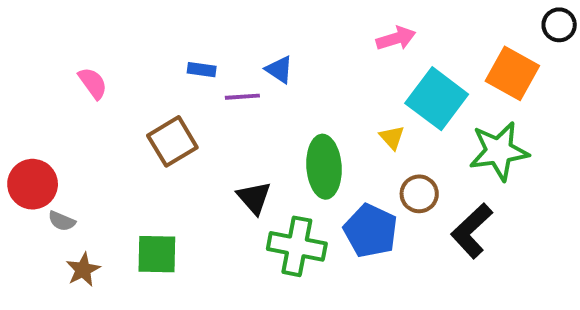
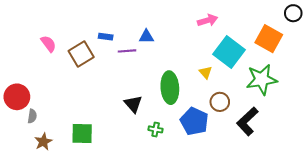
blue triangle: (279, 70) -> (146, 37), turned -35
brown square: (172, 141) -> (81, 54), moved
gray semicircle: (62, 221) -> (32, 116), turned -104
green cross: (297, 246) -> (156, 129), size x0.5

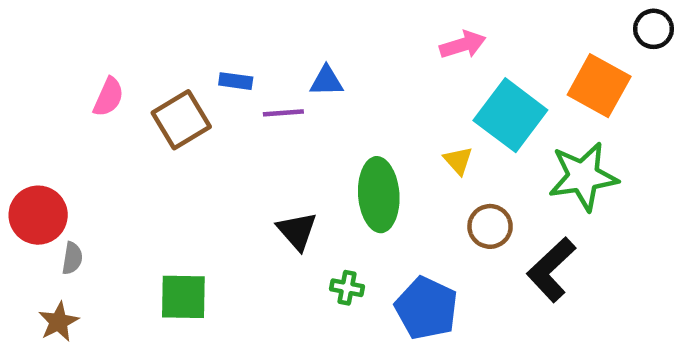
pink semicircle: (48, 44) -> (109, 97), turned 60
blue pentagon: (194, 121) -> (426, 308), moved
brown star: (43, 142) -> (59, 322), moved

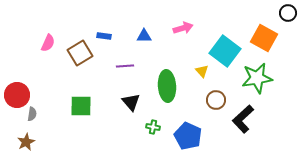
pink arrow: (463, 45) -> (183, 28), moved
purple line: (283, 113) -> (125, 66), moved
green square: (183, 297) -> (81, 106), moved

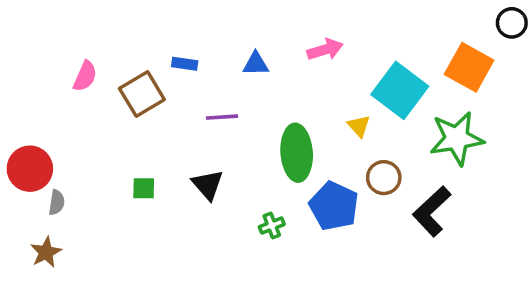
black triangle: (131, 102) -> (208, 185), moved
green square: (81, 106) -> (144, 188), size x0.6
green cross: (153, 127) -> (272, 226), turned -32
blue pentagon: (188, 136) -> (334, 206), moved

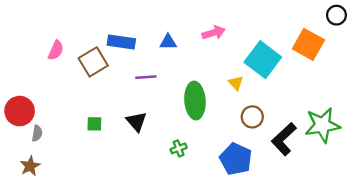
blue rectangle: (185, 64) -> (121, 42), size x1.6
green star: (457, 138) -> (322, 125), moved
blue pentagon: (334, 206) -> (236, 159), moved

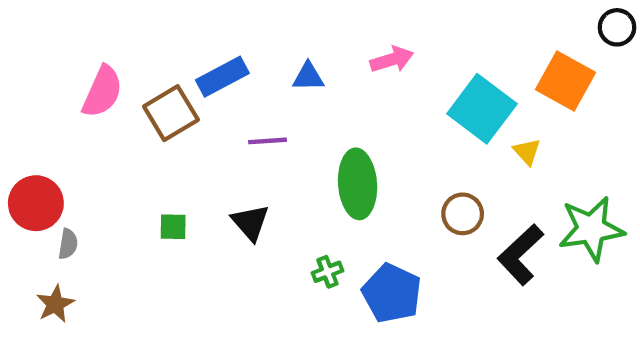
blue rectangle: (121, 42) -> (222, 77), turned -36
pink semicircle: (56, 50) -> (102, 92), size x1.4
yellow triangle: (236, 83) -> (527, 152), moved
blue pentagon: (236, 159) -> (392, 293), moved

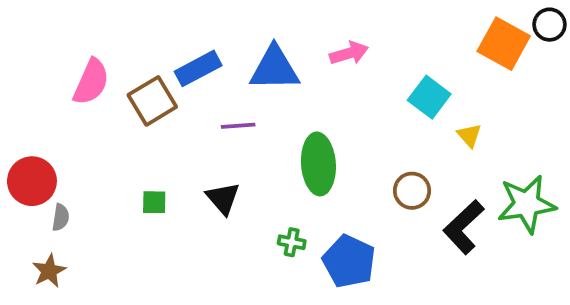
blue triangle: (308, 77) -> (274, 68), size x1.8
orange square: (566, 81) -> (504, 44), moved
cyan square: (482, 109) -> (429, 97), size x0.7
green cross: (328, 272) -> (292, 242), turned 32

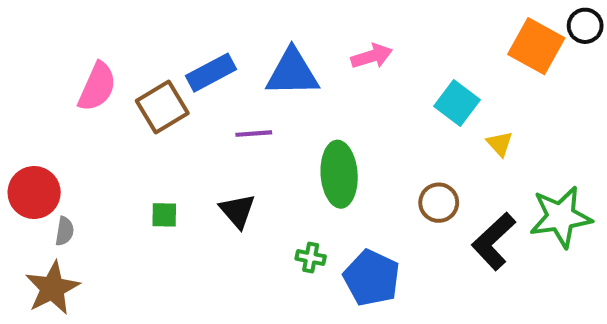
brown star: (49, 271) -> (52, 288), size x1.5

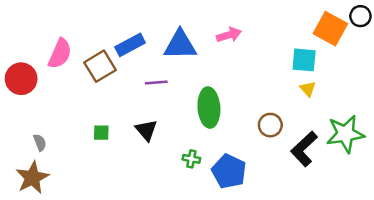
cyan square: (457, 103) -> (304, 60), moved, turned -32
red circle: (34, 192) -> (21, 79), moved
gray semicircle: (65, 231) -> (40, 143), turned -30

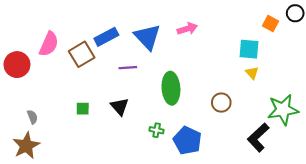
orange square: (330, 29) -> (271, 23), size x0.6
blue triangle: (180, 45) -> (147, 37), turned 48
black L-shape: (304, 149) -> (258, 137), moved

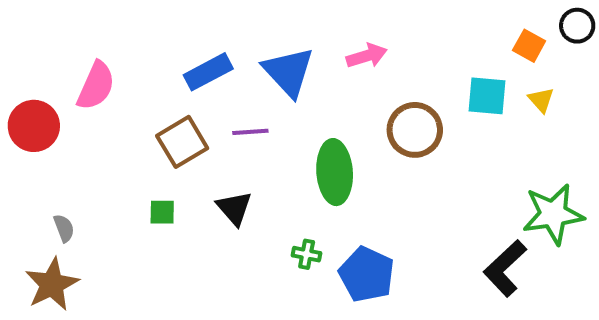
brown square: (82, 54) -> (182, 142), moved
yellow triangle: (252, 73) -> (541, 100), moved
brown circle: (221, 103) -> (415, 130), moved, size x1.4

